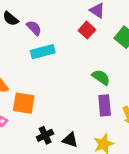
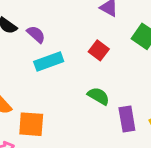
red square: (87, 30) -> (99, 50), moved
green semicircle: (101, 77) -> (98, 96), moved

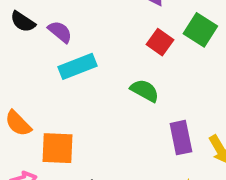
red square: (99, 50) -> (160, 42), moved
green semicircle: (98, 96) -> (145, 91), moved

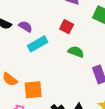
red square: (160, 42) -> (67, 27), moved

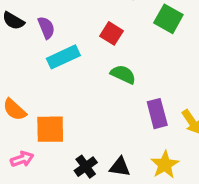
purple semicircle: (25, 26) -> (46, 28), turned 32

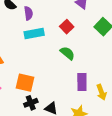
orange square: (50, 129) -> (25, 83), moved

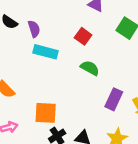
cyan rectangle: (34, 33) -> (45, 52), turned 36
purple rectangle: (82, 82) -> (114, 99), turned 36

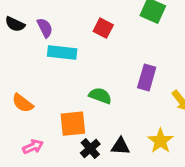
green semicircle: (90, 68) -> (100, 96), moved
purple rectangle: (114, 99) -> (147, 78), moved

